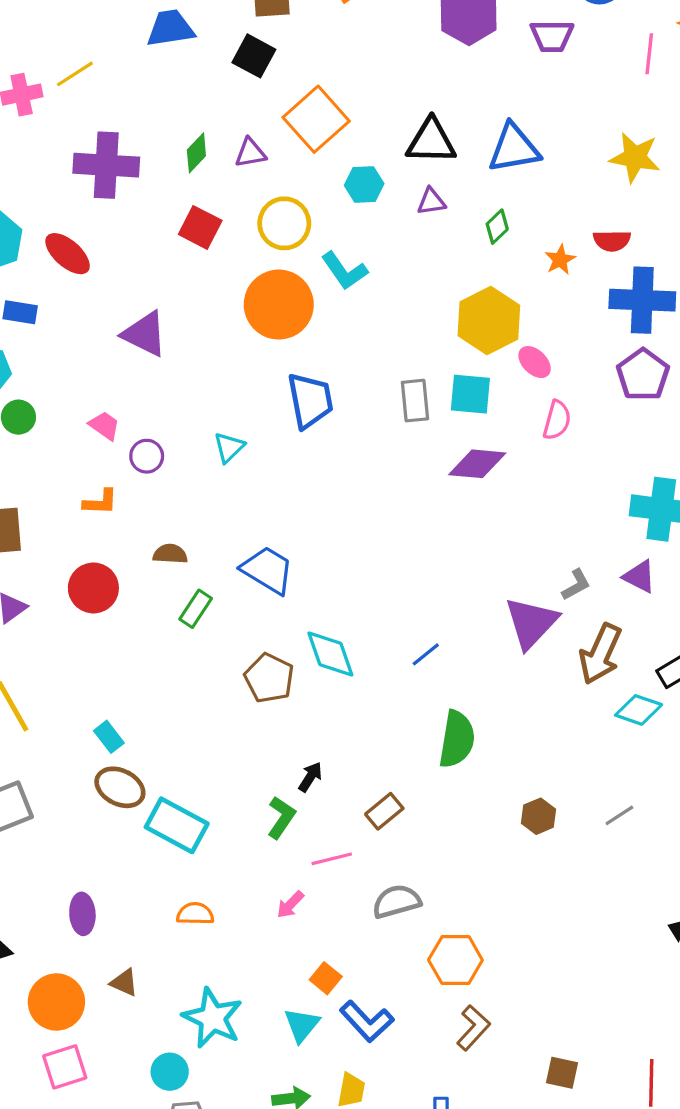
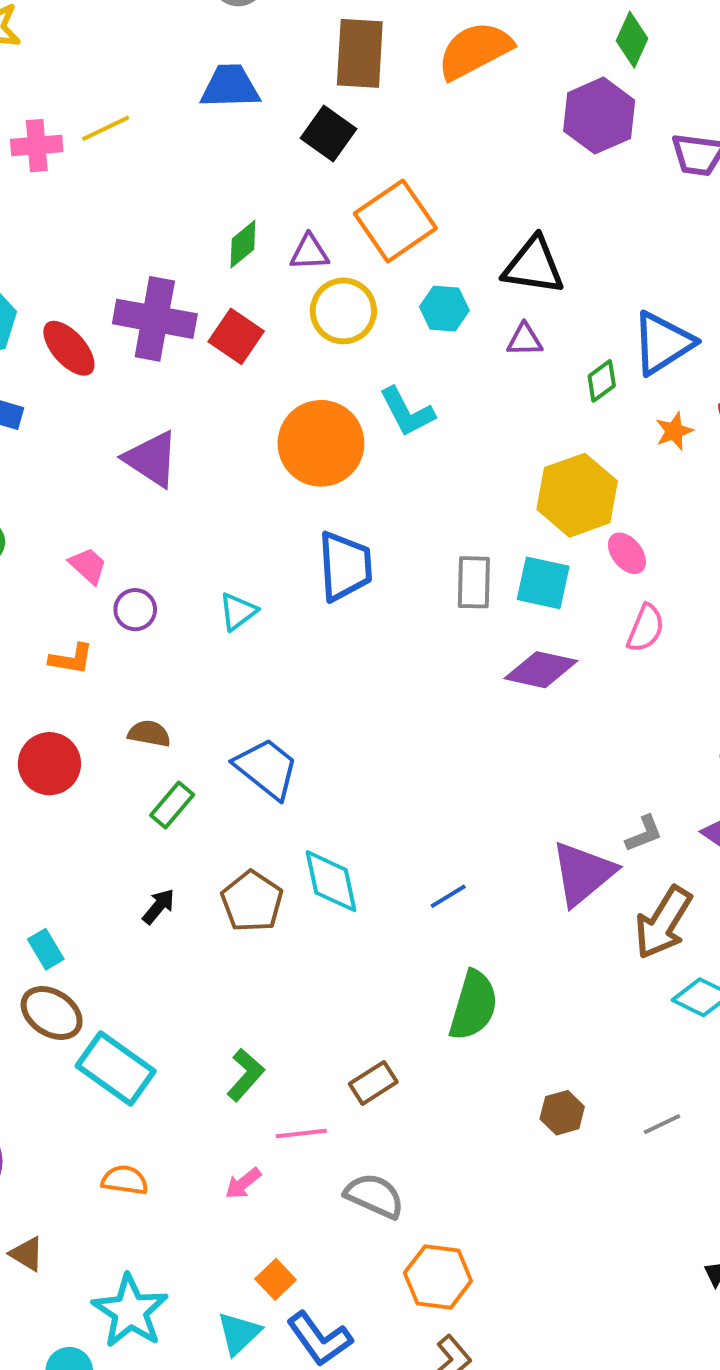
blue triangle: (514, 148) -> (663, 343), moved, turned -30
purple cross: (106, 165) -> (155, 319), moved
yellow circle: (284, 223) -> (343, 311), moved
black arrow: (310, 777) -> (159, 906), moved
gray semicircle: (397, 901) -> (374, 1196), turned 33

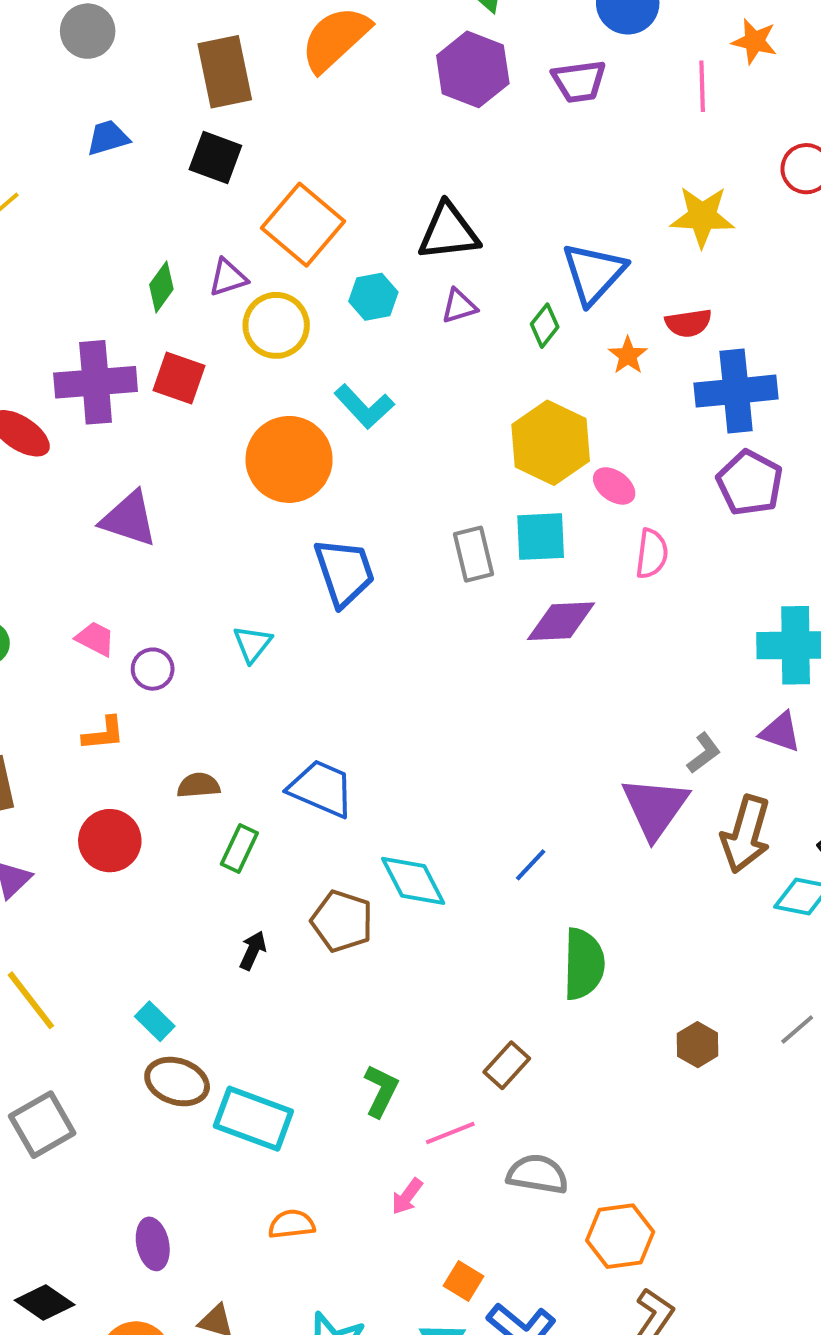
blue trapezoid: (230, 87) -> (108, 138), size x0.7

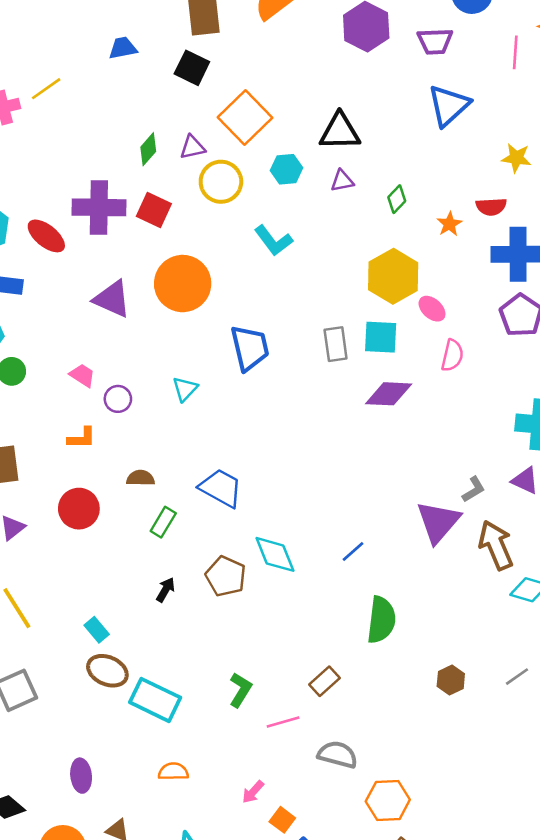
yellow star: (702, 216) -> (516, 158), moved, size x0.7
blue triangle: (594, 273) -> (449, 105), moved
orange circle: (289, 459) -> (183, 284), moved
brown arrow: (746, 834) -> (496, 545), turned 135
pink arrow: (407, 1196) -> (253, 792), moved

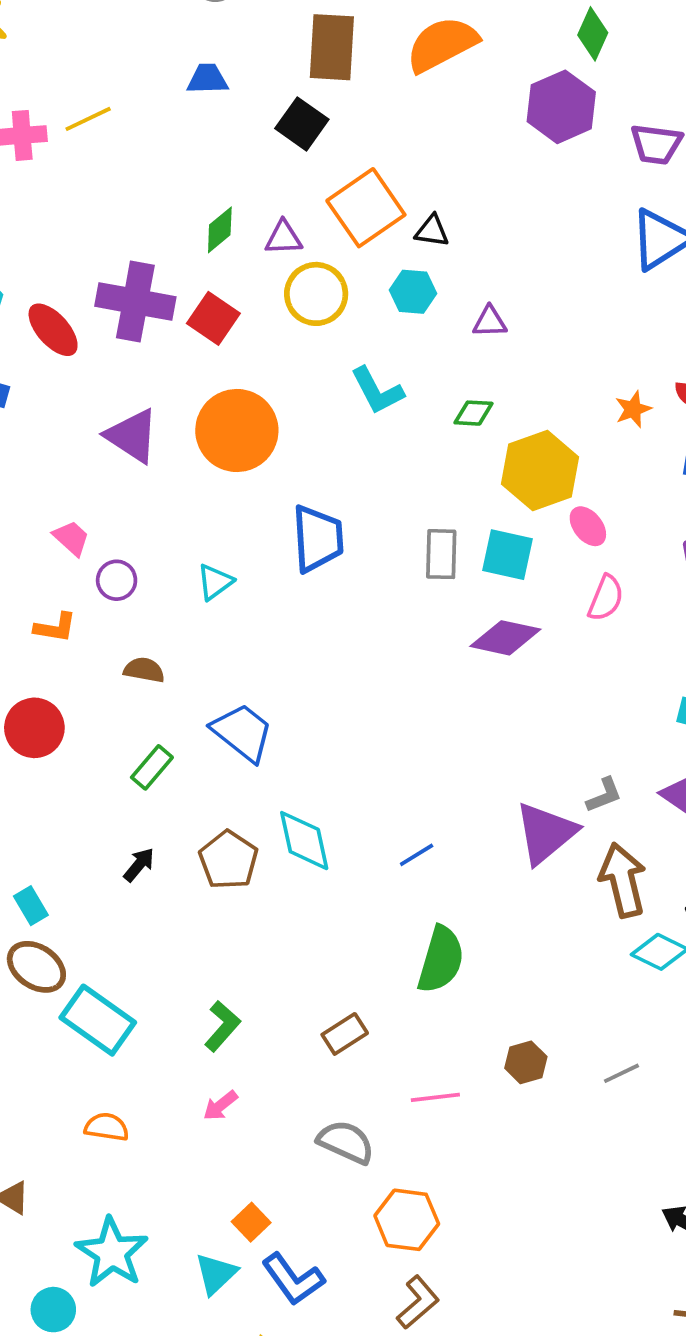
black triangle: (340, 132) -> (432, 231), moved, size x0.6
green diamond: (397, 199) -> (474, 413), moved, turned 40
brown semicircle: (141, 478) -> (144, 670), moved
pink line: (283, 722) -> (435, 1097), moved
pink arrow: (253, 792) -> (220, 1106), moved

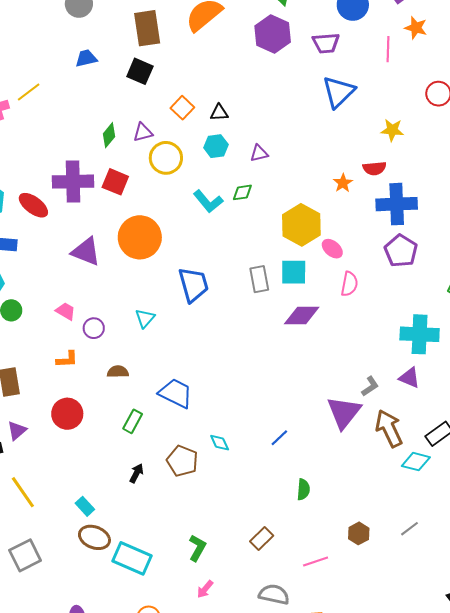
orange square: (366, 208) -> (182, 108), size x0.6
green diamond: (474, 413) -> (242, 192), moved
cyan diamond: (304, 841) -> (220, 443), size x0.6
green semicircle: (441, 960) -> (303, 489), size x0.6

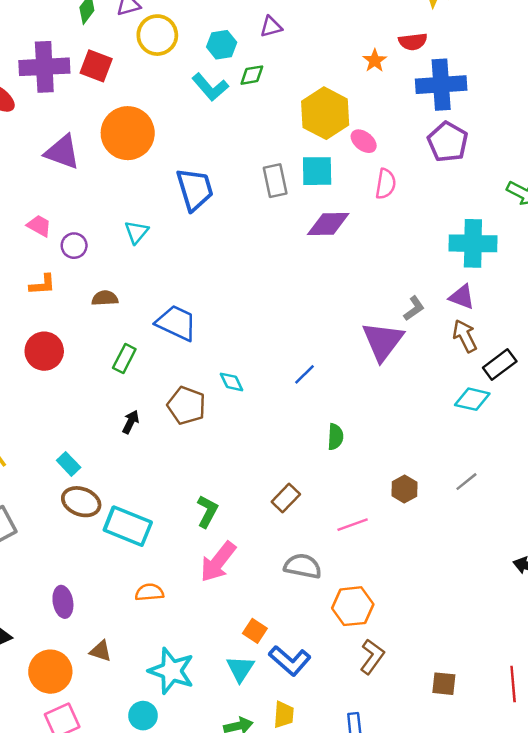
cyan hexagon: (216, 146) -> (222, 45), moved
brown arrow: (389, 428) -> (465, 336), moved, size x0.7
pink arrow: (205, 589) -> (218, 562), size x1.8

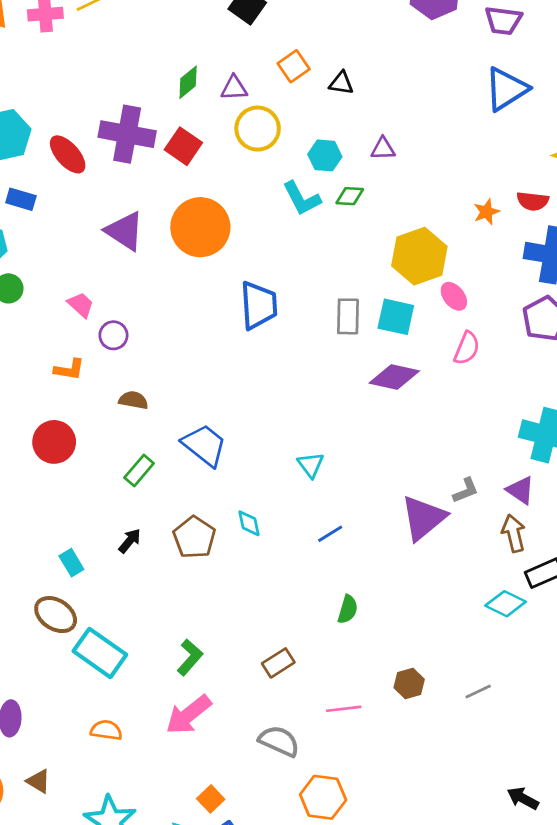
cyan triangle: (136, 232) -> (311, 465), moved, turned -30
cyan rectangle: (69, 464) -> (71, 563), moved

